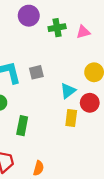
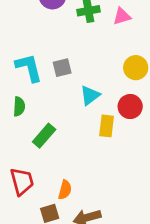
cyan triangle: (68, 91) -> (90, 95), moved
green rectangle: (22, 126) -> (44, 136), turned 30

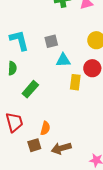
gray square: (62, 68) -> (51, 41), moved
cyan triangle: (90, 95) -> (63, 60), turned 35

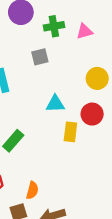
gray square: (51, 41) -> (40, 57), moved

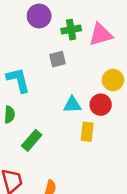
pink triangle: (84, 31) -> (101, 34), size x1.5
red circle: (92, 114) -> (101, 105), moved

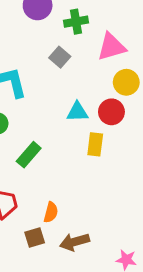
pink triangle: (101, 34) -> (111, 47), moved
gray square: (58, 59) -> (60, 57), turned -35

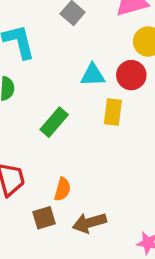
green rectangle: (29, 155) -> (54, 122), moved

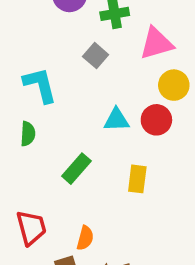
yellow rectangle: (113, 112) -> (137, 179), moved

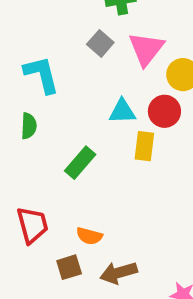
pink triangle: (156, 43) -> (146, 49), moved, turned -36
yellow rectangle: (137, 179) -> (144, 146), moved
orange semicircle: (85, 238) -> (89, 236), turned 90

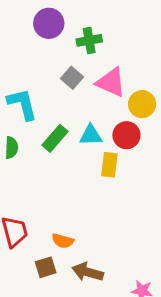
pink triangle: (146, 49) -> (111, 82), turned -44
green rectangle: (80, 163) -> (55, 138), moved
brown arrow: (119, 273) -> (88, 272), turned 32

